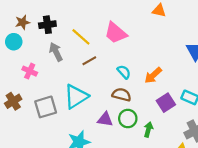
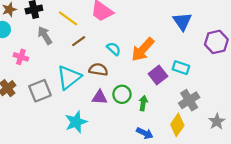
orange arrow: (153, 75) -> (143, 49), size x1.4
brown semicircle: (122, 95) -> (98, 69), moved

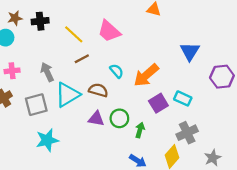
gray arrow: (45, 35) -> (47, 72), moved
pink cross: (21, 57) -> (12, 71), moved, turned -32
cyan star: (76, 122) -> (47, 140), moved

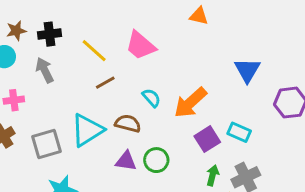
gray arrow: (47, 72) -> (45, 70), moved
green arrow: (140, 130) -> (213, 175), moved

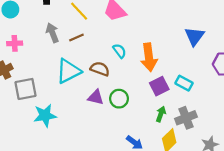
gray arrow: (45, 70) -> (52, 33), moved
brown line: (105, 83) -> (76, 38), moved
orange arrow: (190, 103) -> (149, 57), turned -60
gray square: (47, 144) -> (25, 89), moved

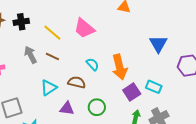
brown line: (76, 38) -> (52, 57), turned 56
cyan triangle: (68, 71) -> (49, 88), size x0.7
purple triangle: (96, 97) -> (67, 108), moved

